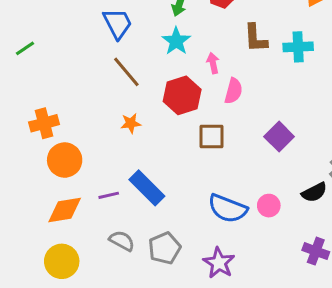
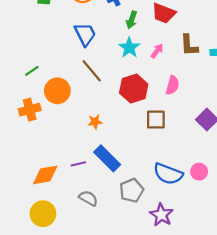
green line: (25, 48) -> (32, 71), moved
pink arrow: (213, 63) -> (157, 51), moved, turned 48
orange star: (131, 123) -> (95, 122), moved
orange circle: (65, 160) -> (57, 91), moved
gray pentagon: (164, 248) -> (132, 190), moved

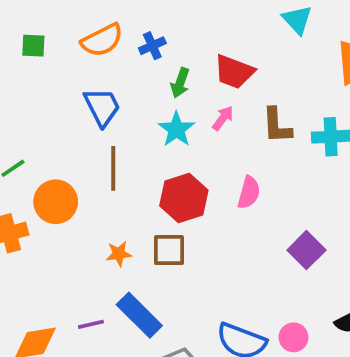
pink arrow: (157, 51) -> (223, 118), moved
brown line: (92, 71) -> (113, 168), turned 40
brown square: (156, 120) -> (169, 250), moved

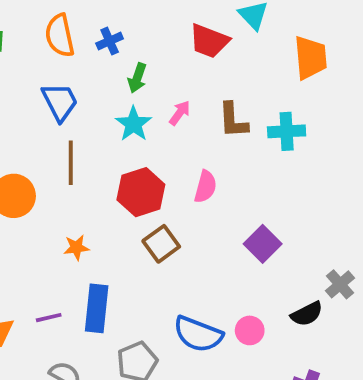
orange semicircle: (102, 40) -> (60, 35), turned 105
red trapezoid: (234, 72) -> (209, 41), moved
brown square: (169, 250) -> (161, 244), moved, turned -36
blue rectangle: (139, 315) -> (97, 308), turned 51

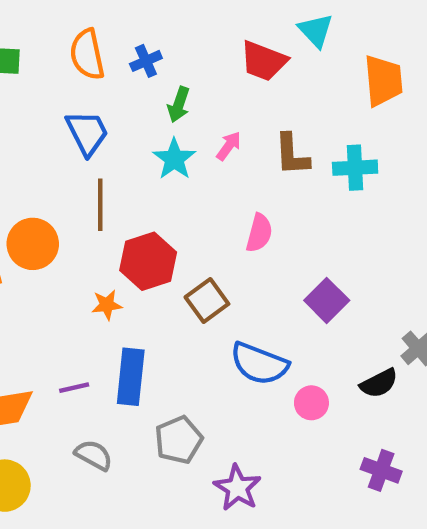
red hexagon: (141, 192) -> (148, 261), moved
blue semicircle: (198, 334) -> (259, 364), moved

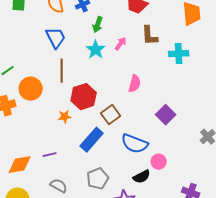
brown L-shape: (292, 155) -> (150, 36), moved
blue rectangle: (131, 377) -> (92, 140), moved, turned 35
black semicircle: (379, 383) -> (142, 177), moved

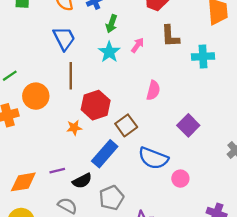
black semicircle: (142, 177) -> (82, 181), moved

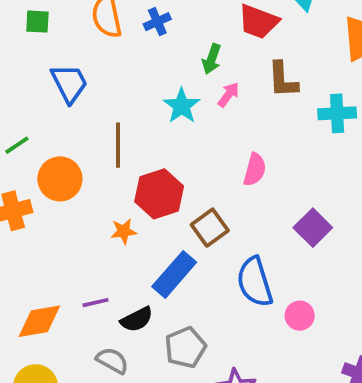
green arrow: (111, 24) -> (212, 59), moved
blue trapezoid: (64, 38) -> (69, 83), moved
blue semicircle: (153, 158) -> (255, 282), turned 52

